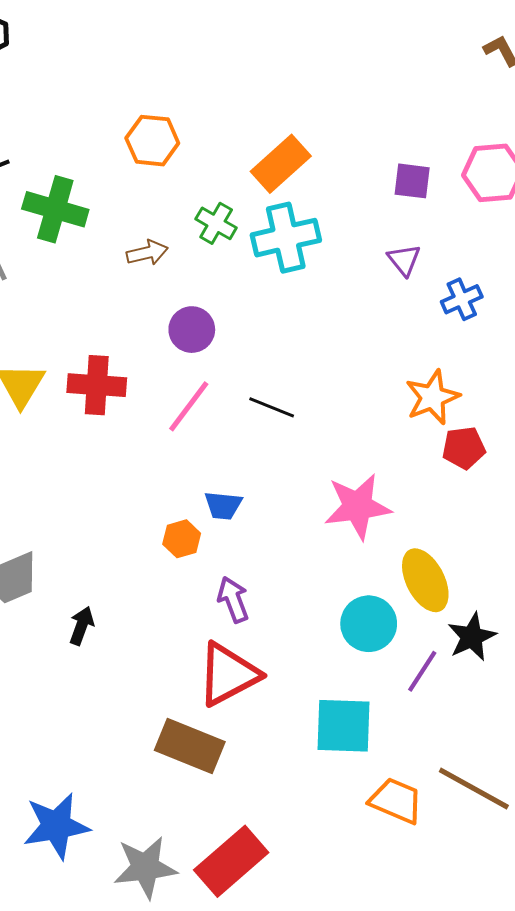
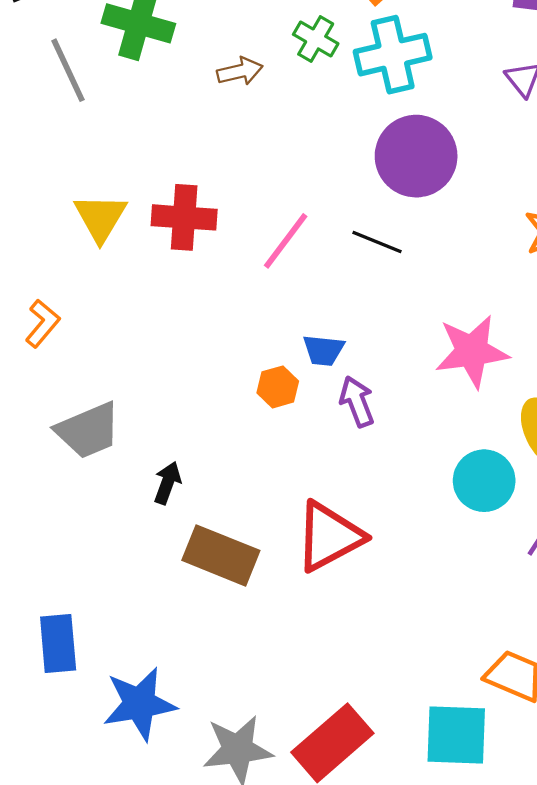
purple circle: (192, 330) -> (416, 156), moved, size x1.6
purple arrow: (233, 599) -> (357, 401), moved
cyan square: (343, 726) -> (456, 735), moved
brown rectangle: (190, 746) -> (221, 555), moved

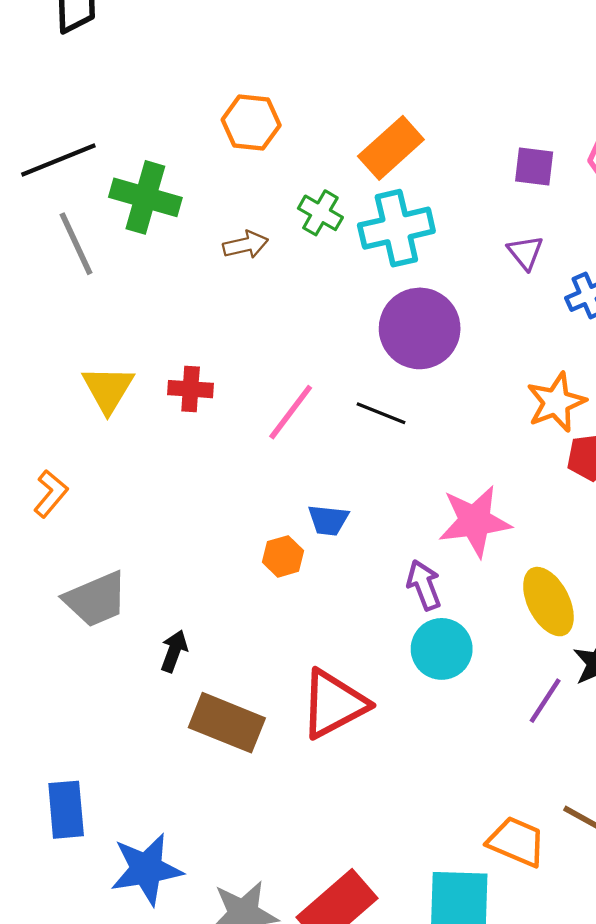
red cross: (184, 217) -> (191, 389), size x0.7
purple arrow: (357, 401) -> (424, 585), moved
cyan circle: (484, 481) -> (442, 649), moved

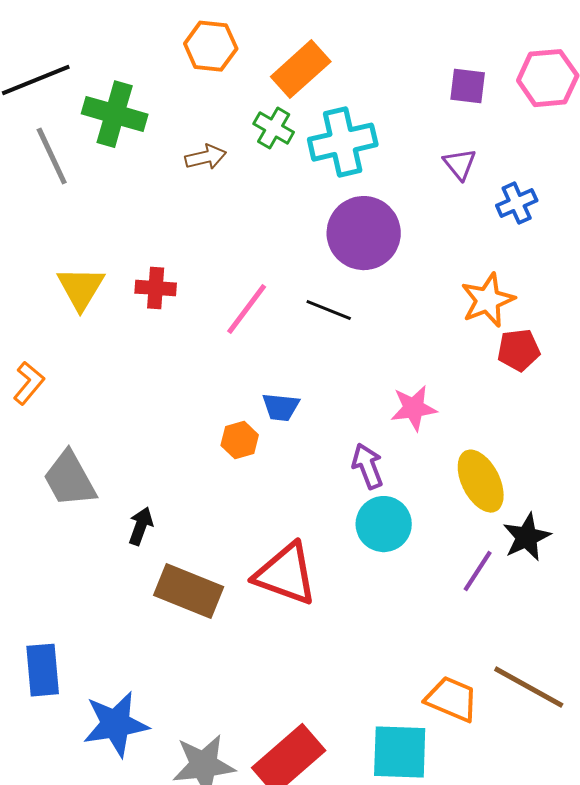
orange rectangle: (391, 148) -> (301, 69), moved
pink star: (475, 521) -> (414, 408), size x0.7
gray trapezoid: (96, 599) -> (70, 479), turned 84
red triangle: (334, 704) -> (286, 574), turned 48

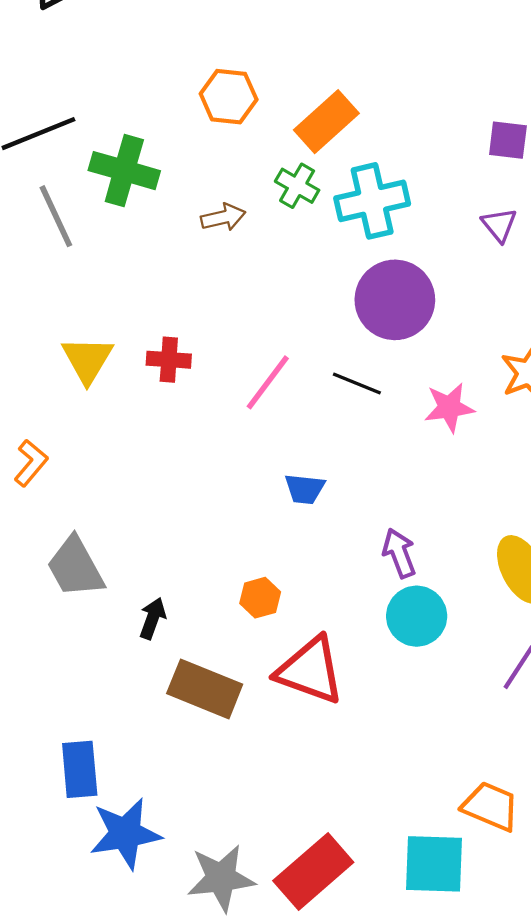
pink star: (414, 408) -> (449, 407), moved
orange hexagon: (240, 440) -> (260, 598), moved
blue rectangle: (43, 670) -> (80, 769), moved

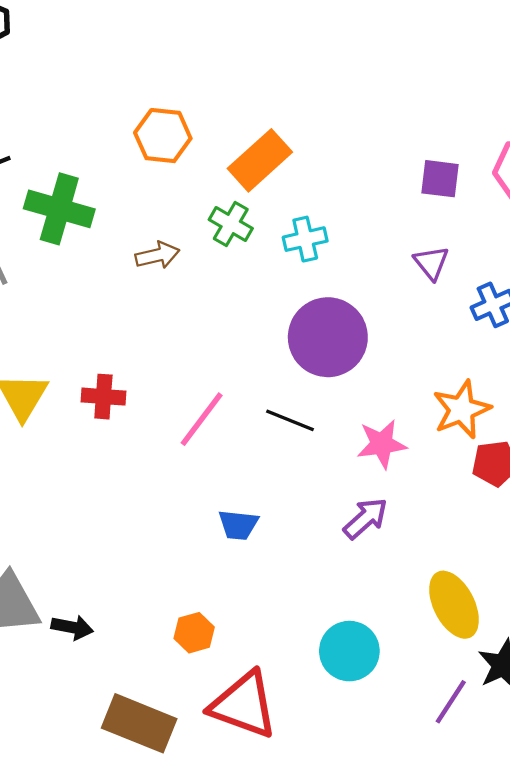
cyan cross: (372, 201) -> (305, 239), size x0.6
purple arrow: (399, 553) -> (366, 518), moved, turned 69
black arrow: (153, 618) -> (72, 627), moved, turned 81

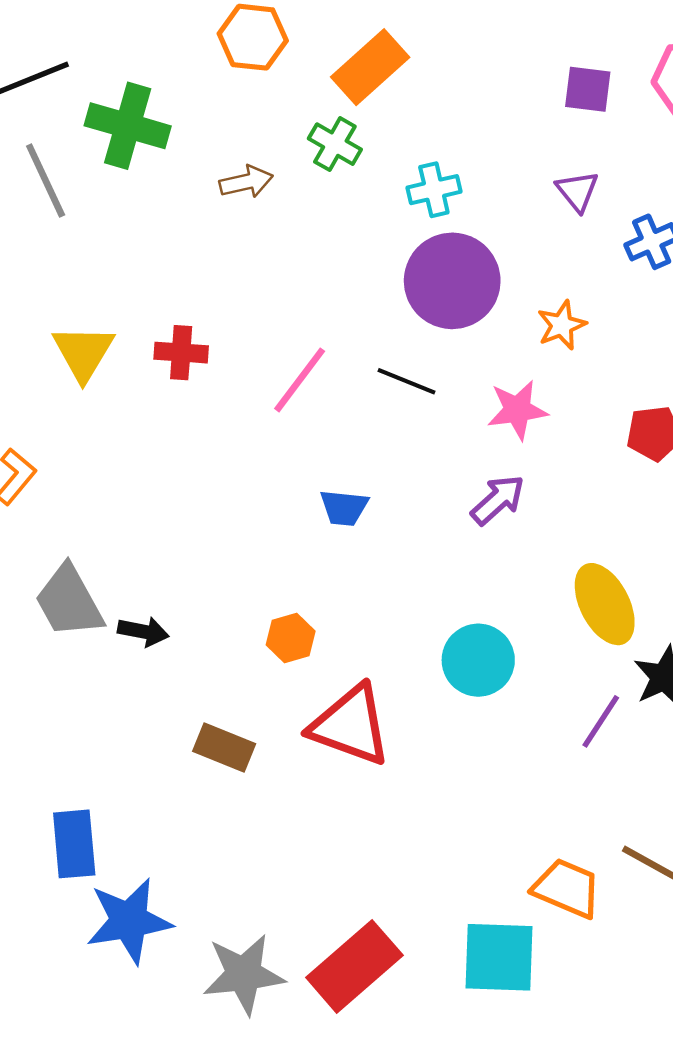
cyan cross: (305, 239) -> (434, 190), moved
orange star: (462, 409) -> (562, 325), moved, size x0.7
brown rectangle: (139, 723) -> (224, 747), size x0.7

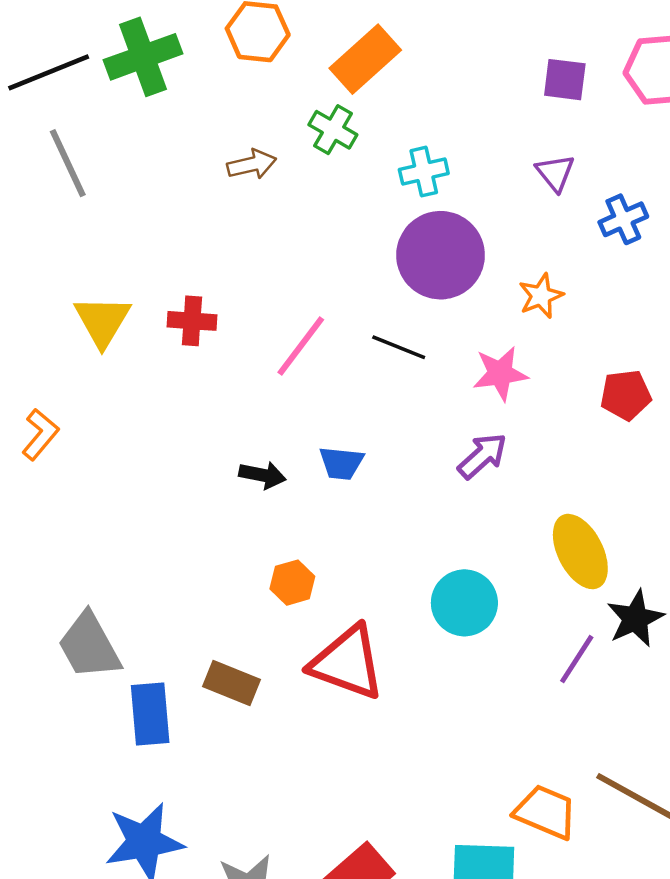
green cross: (128, 126) -> (143, 57), moved, turned -36
gray trapezoid: (69, 601) -> (89, 646), moved
black arrow: (143, 631) -> (262, 475), moved
blue rectangle: (74, 844) -> (150, 714), moved

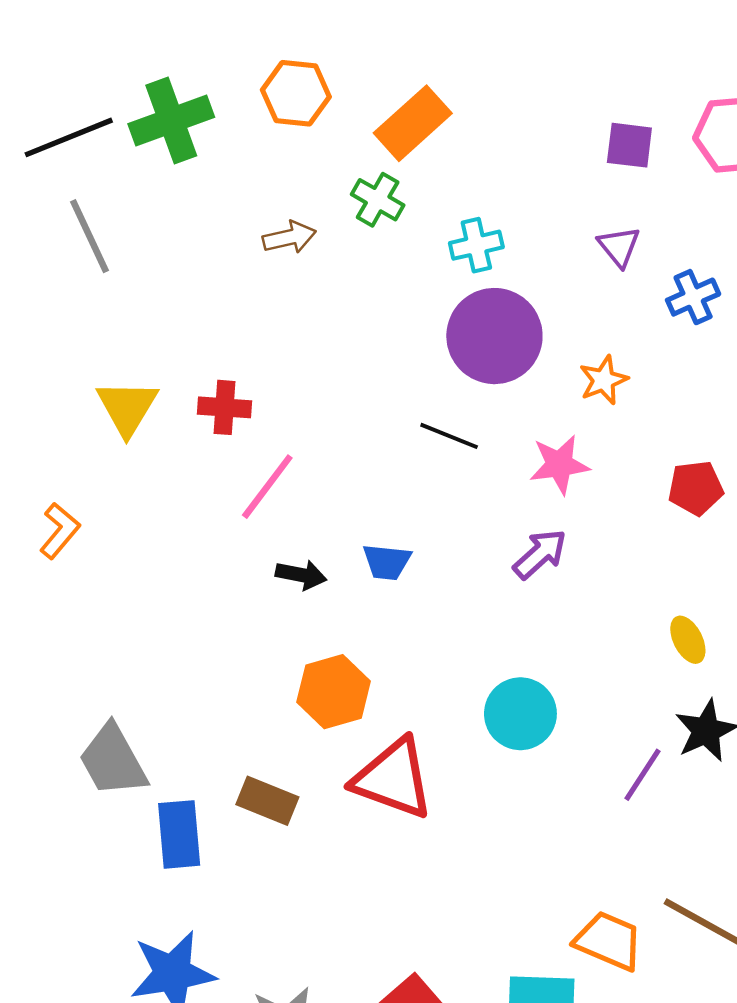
pink line: (301, 346) -> (267, 487), moved
yellow ellipse: (580, 552) -> (688, 640), moved, size x0.6
orange hexagon: (292, 583) -> (334, 692), size x1.5

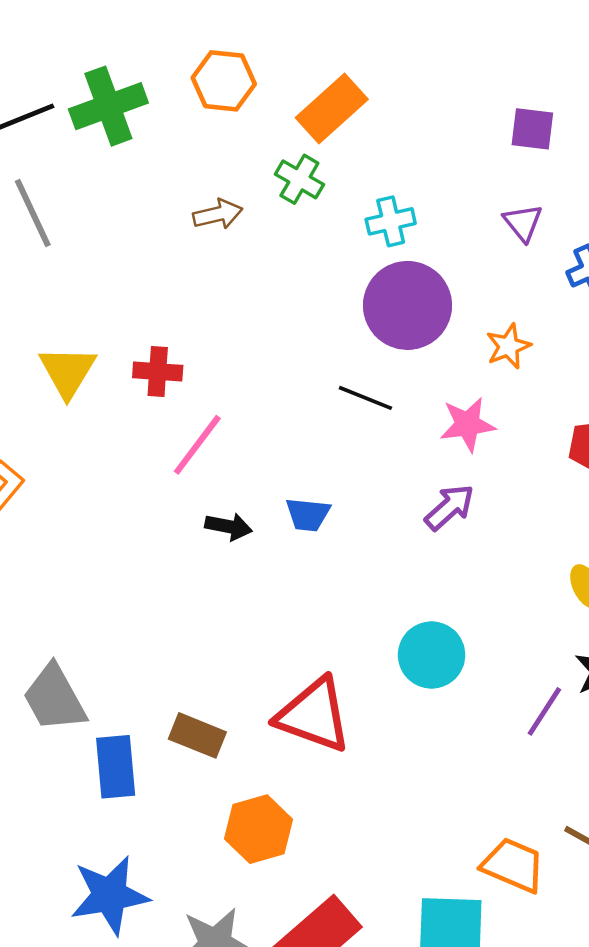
orange hexagon: (334, 692) -> (259, 829), moved

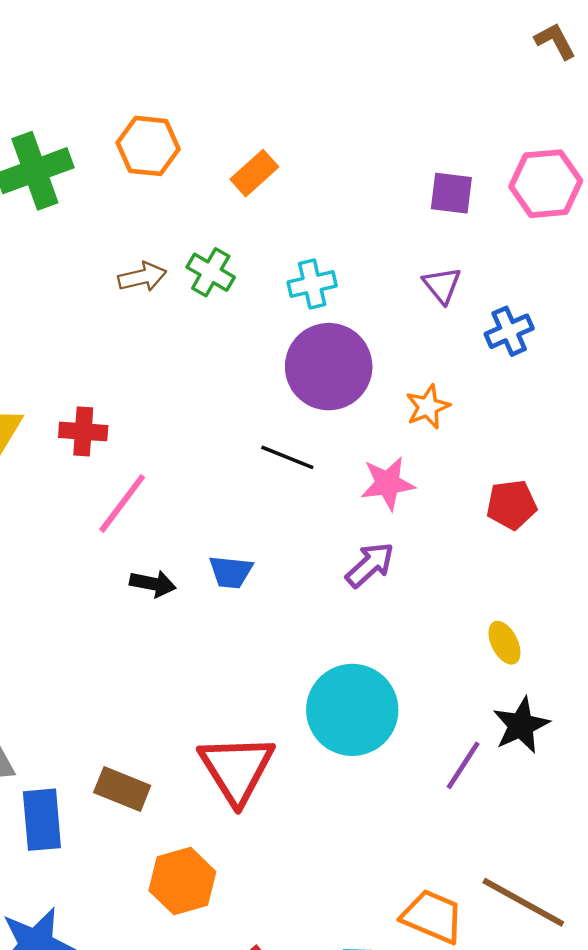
orange rectangle: (332, 108) -> (254, 173), size x0.7
green cross: (299, 179) -> (211, 272), moved
cyan circle: (432, 655) -> (352, 710), size x1.4
red triangle: (314, 715) -> (237, 769), turned 38

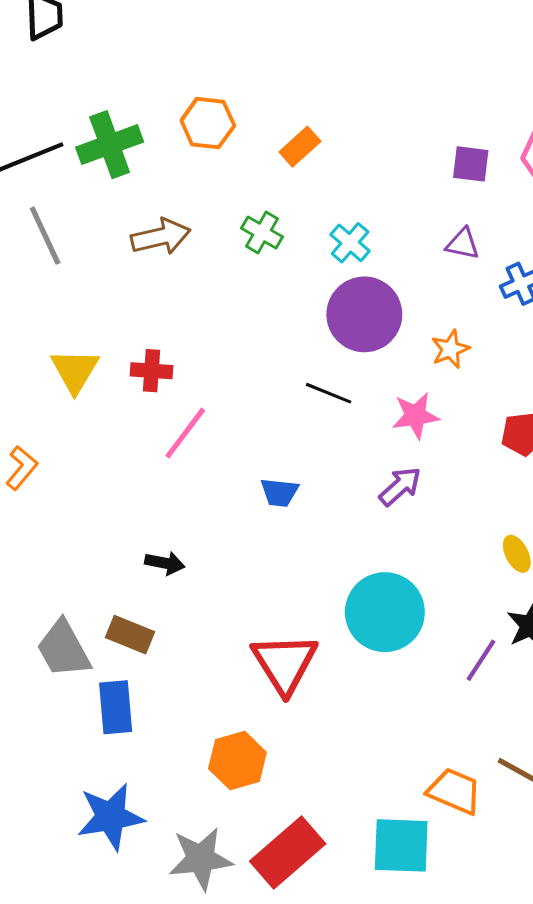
brown arrow: (142, 277) -> (161, 237), moved, size x1.4
cyan cross: (312, 284) -> (350, 243), turned -36
purple triangle: (442, 285) -> (463, 244), turned -39
black arrow: (153, 584) -> (165, 563), moved
brown rectangle: (122, 789) -> (130, 635), moved

